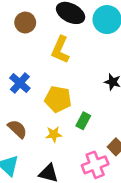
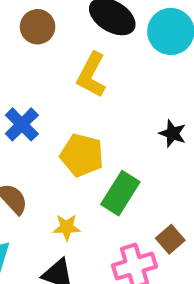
green rectangle: (83, 121) -> (120, 193), size x1.5
yellow star: (54, 134) -> (67, 227), moved

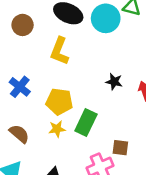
yellow star: (67, 227) -> (57, 129), moved
brown square: (170, 239) -> (120, 148), turned -35

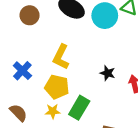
yellow L-shape: (59, 51) -> (61, 57), moved

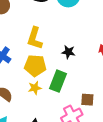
black star: (108, 73) -> (68, 52), moved

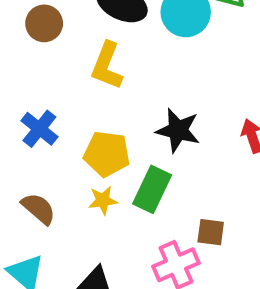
yellow L-shape: (35, 38) -> (107, 66), moved
black star: (68, 52) -> (178, 130), size x1.5

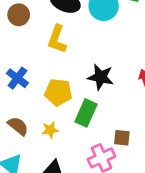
yellow star: (103, 200) -> (50, 130), moved

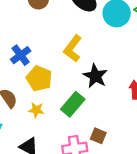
yellow L-shape: (57, 39) -> (73, 49), moved
yellow pentagon: (58, 92) -> (39, 78), moved

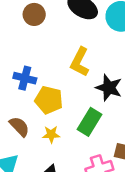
blue cross: (21, 55) -> (25, 78), turned -30

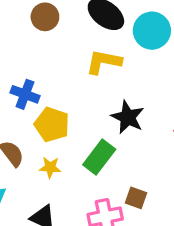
yellow L-shape: (80, 62) -> (104, 62), moved, turned 68

